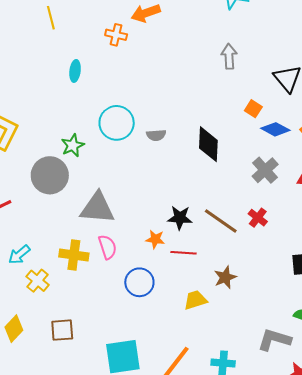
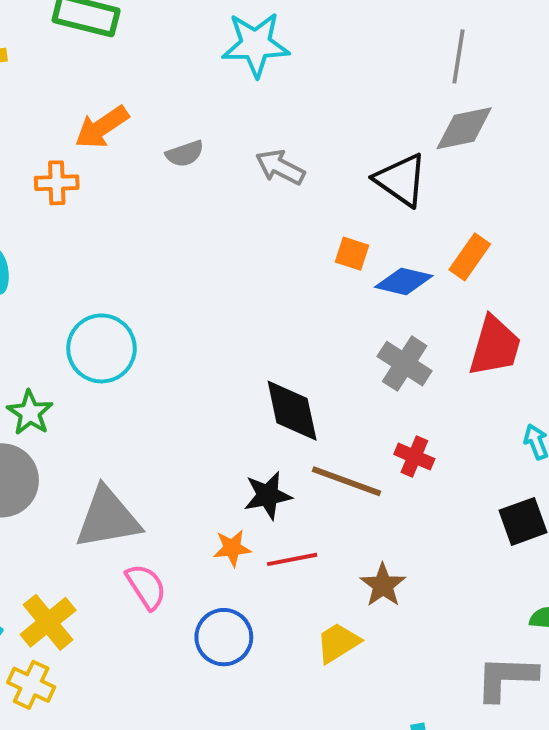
gray arrow: (229, 56) -> (280, 167), turned -45
gray semicircle: (156, 135) -> (185, 154), moved
black diamond: (208, 144) -> (292, 411), moved
yellow cross: (74, 255) -> (48, 622), moved, turned -32

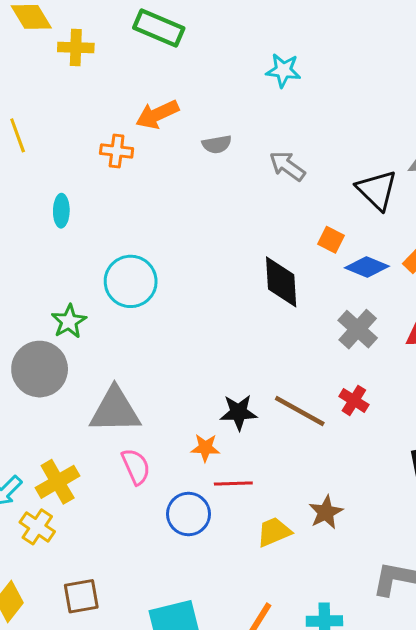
cyan star: (256, 44) -> (283, 70), size x0.7
black diamond: (292, 411) -> (281, 282), moved
red line: (292, 559) -> (233, 484), moved
brown star: (383, 585) -> (326, 512), moved

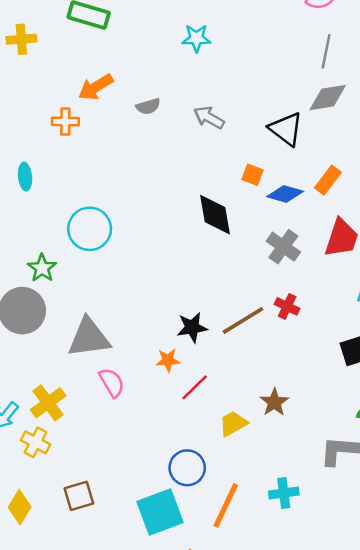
brown line: (300, 411) -> (243, 320), turned -54
red line: (233, 484) -> (195, 387), turned -36
blue circle: (188, 514) -> (187, 468), moved

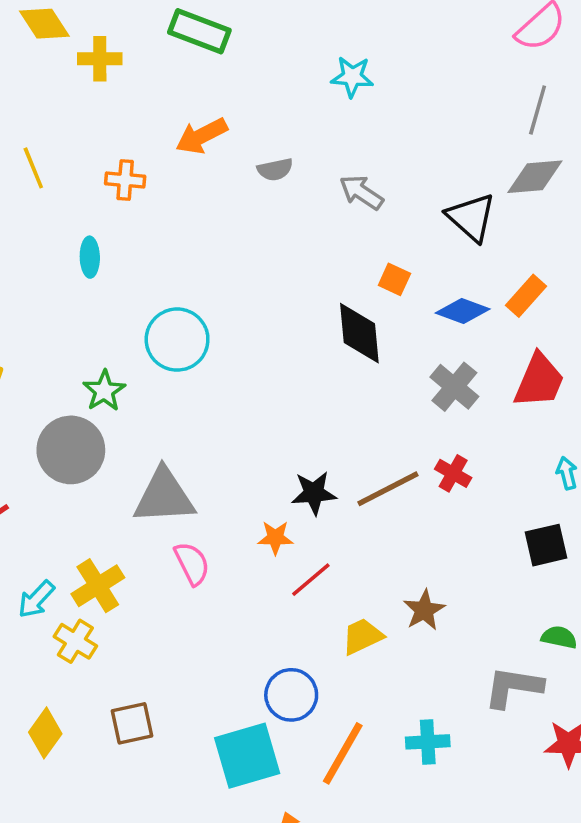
orange cross: (65, 122) -> (125, 180), moved
orange square: (253, 175) -> (394, 279), moved

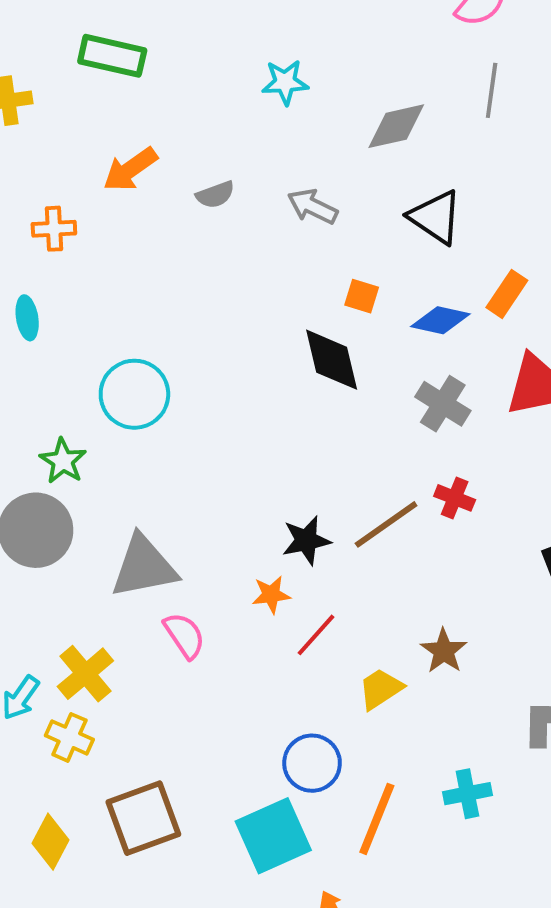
gray diamond: (535, 177) -> (396, 126), moved
brown square: (132, 723) -> (143, 818), size x1.5

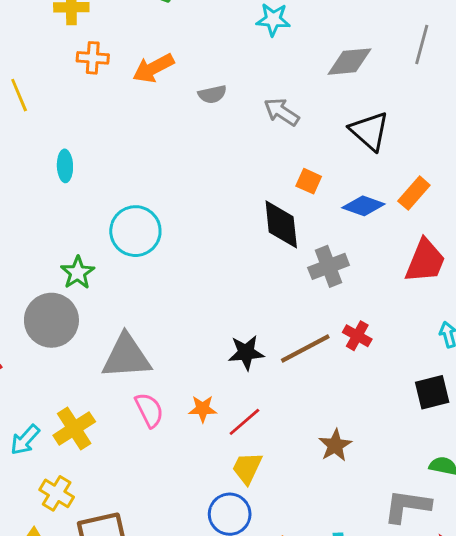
orange cross: (54, 229) -> (93, 58), moved
gray cross: (443, 404) -> (329, 266), moved, turned 30
orange star: (271, 595) -> (203, 409), moved
yellow trapezoid: (381, 689) -> (247, 468), moved, turned -39
yellow cross: (69, 737) -> (57, 493), moved

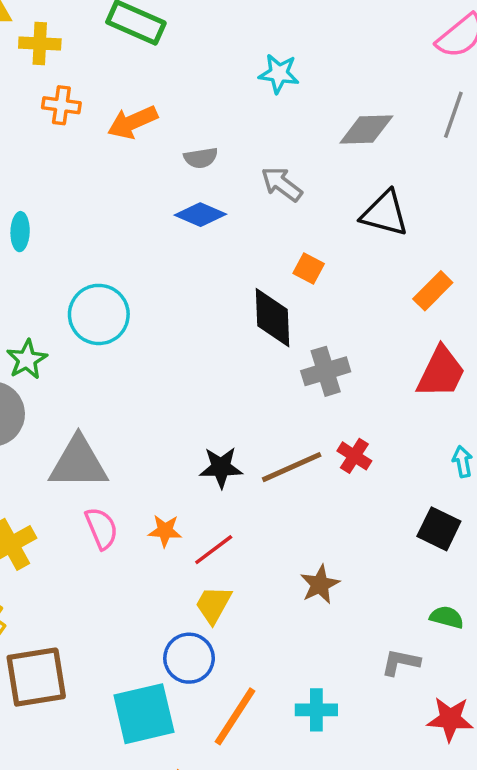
black triangle: (369, 131) -> (385, 213), turned -30
blue diamond: (363, 206) -> (200, 215), moved
black square: (432, 392) -> (439, 529), turned 36
gray L-shape: (407, 506) -> (401, 662), size x0.7

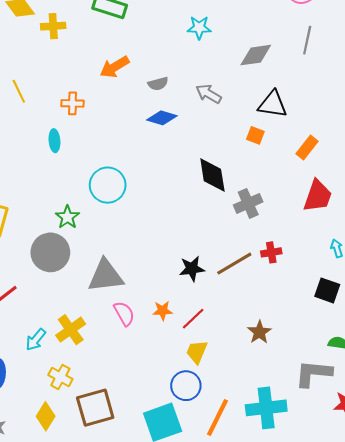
orange cross: (61, 105) -> (73, 103), moved
orange square: (309, 268) -> (255, 135), moved
red cross: (354, 456) -> (271, 252), turned -36
gray L-shape: (401, 662) -> (313, 373), size x1.6
cyan cross: (316, 710) -> (266, 408), size x1.6

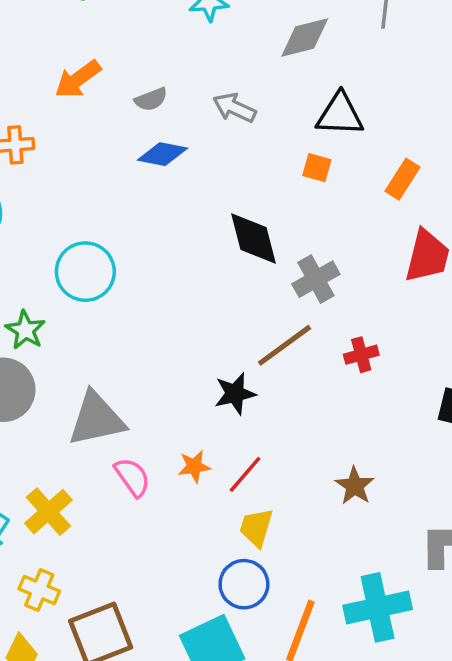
brown line: (234, 264) -> (284, 345), moved

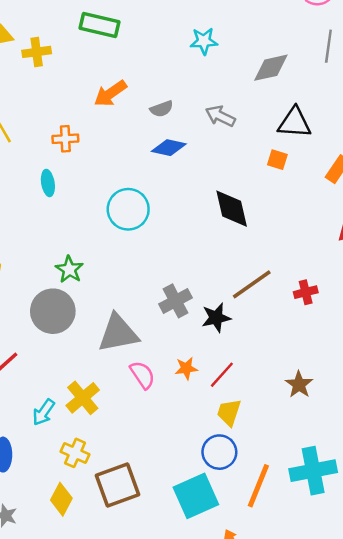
cyan circle: (85, 272) -> (128, 209), moved
gray cross: (316, 279) -> (176, 301), moved

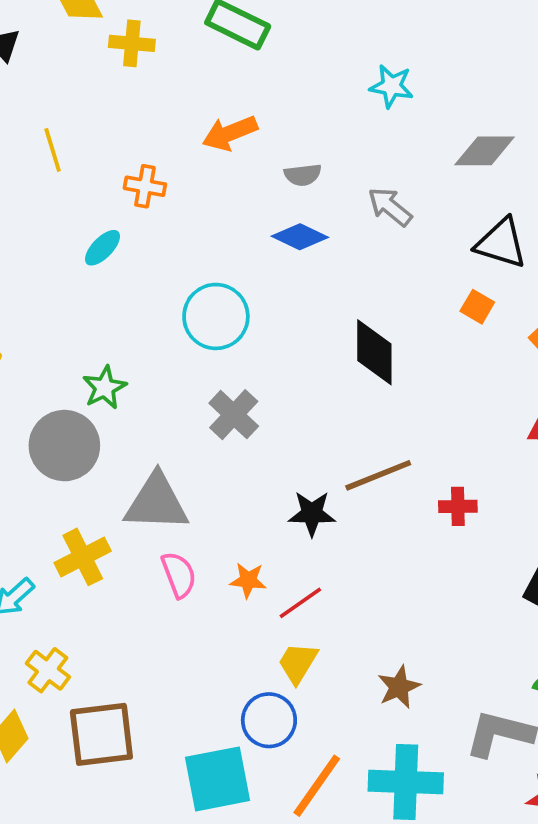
orange square: (277, 160) -> (477, 307), moved
cyan ellipse: (48, 183) -> (102, 248), turned 40
gray cross: (176, 301) -> (234, 415), moved, turned -32
brown star: (299, 385) -> (399, 687), moved
yellow cross: (83, 398) -> (83, 557), moved

